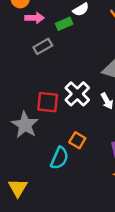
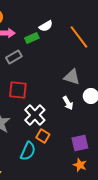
white cross: (77, 94) -> (35, 115), moved
red square: (48, 102) -> (18, 90), moved

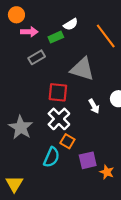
gray triangle: (72, 77) -> (82, 69), moved, size x1.4
red square: (18, 90) -> (58, 92), moved
purple square: (80, 143) -> (88, 160), moved

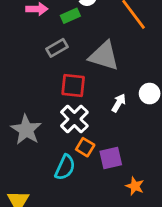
gray rectangle: (37, 57) -> (57, 48), moved
white arrow: (94, 106) -> (119, 103), turned -120
purple square: (88, 160) -> (111, 158), moved

